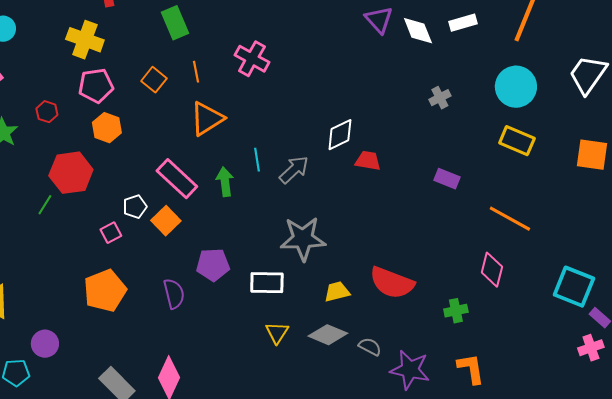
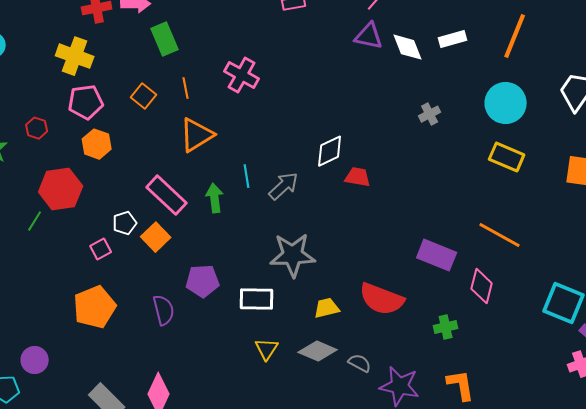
purple triangle: (379, 20) -> (369, 36), turned -36
purple rectangle: (447, 179) -> (437, 255), moved, size x1.5

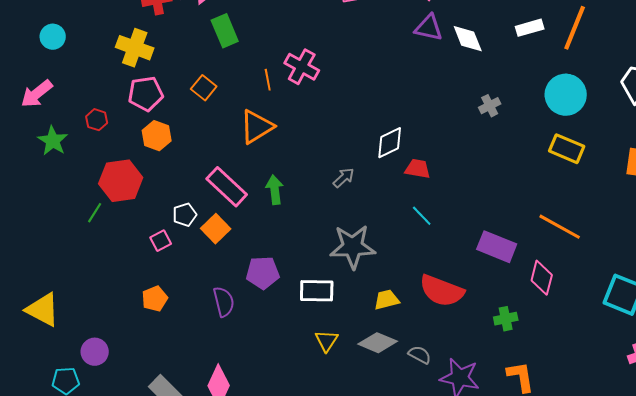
white rectangle: (453, 39) -> (530, 28), moved
orange line: (186, 88) -> (268, 80), moved
cyan line: (247, 176) -> (422, 216), moved, turned -35
gray arrow: (284, 186) -> (344, 178), size x0.7
orange pentagon: (95, 307) -> (155, 299), size x0.6

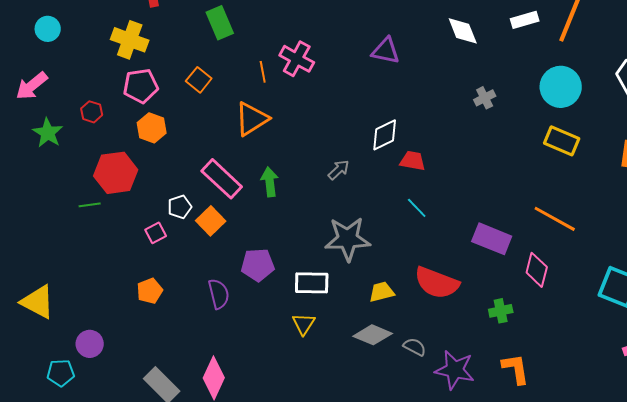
purple triangle: (429, 28) -> (386, 51), moved
green line: (95, 213) -> (90, 205), turned 50
yellow triangle: (327, 341) -> (304, 324), moved

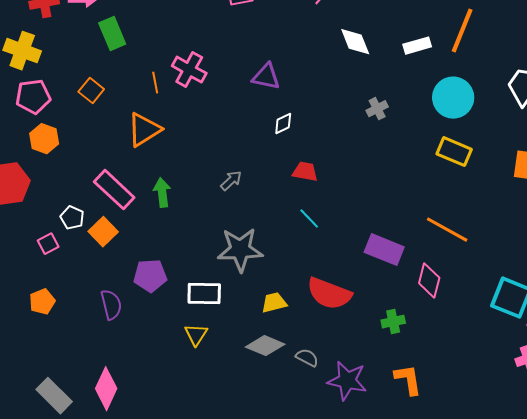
white rectangle: (525, 20) -> (417, 46), moved
purple triangle: (386, 51) -> (266, 77), moved
white diamond: (385, 135) -> (283, 124), moved, size x0.7
white pentagon: (180, 207) -> (72, 218), turned -30

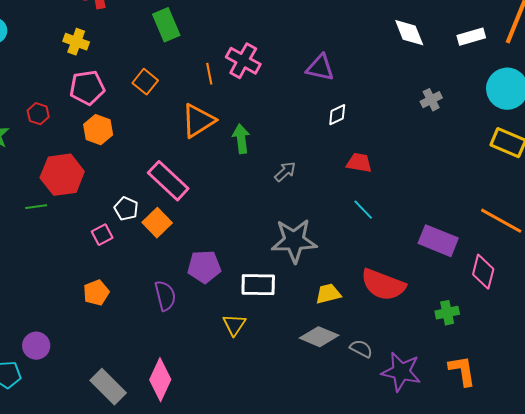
yellow cross: (22, 51) -> (76, 42), size x0.7
green arrow: (162, 193) -> (241, 139), moved
yellow triangle: (196, 335) -> (234, 325), moved

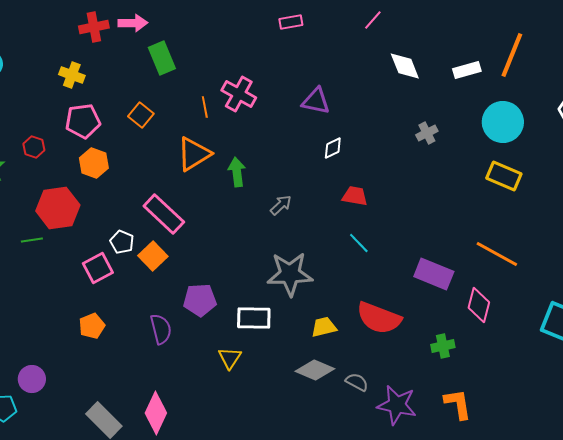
pink square: (102, 235) -> (98, 268), size x1.4

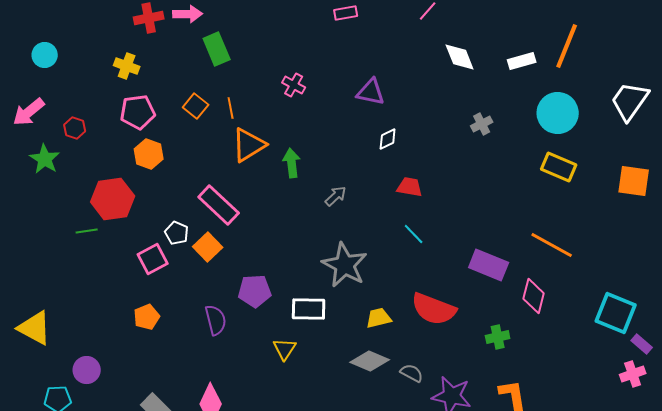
pink cross: (239, 94) -> (294, 85), size x0.7
orange line: (205, 107) -> (231, 108), moved
red hexagon: (34, 147) -> (75, 128), moved
gray star: (290, 274) -> (345, 265), turned 30

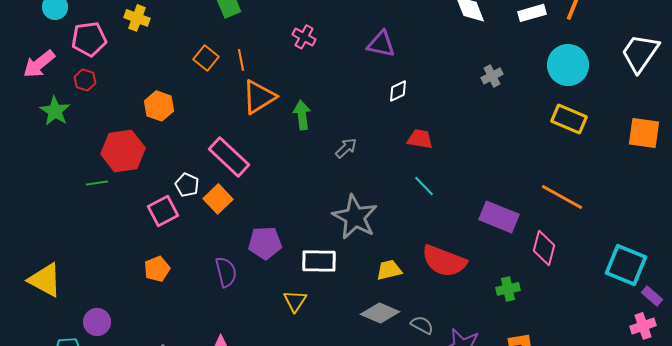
pink pentagon: (138, 112) -> (89, 39), moved

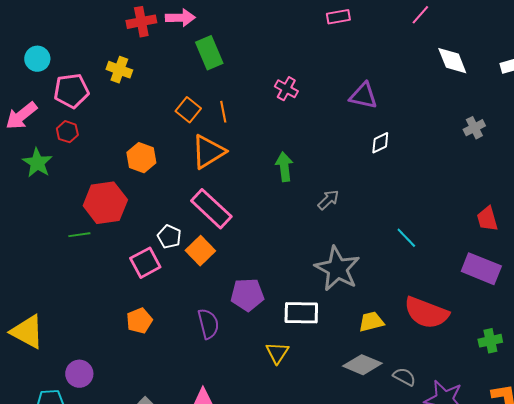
orange triangle: (259, 97) -> (208, 152), moved
red trapezoid: (420, 139) -> (487, 219), moved, turned -116

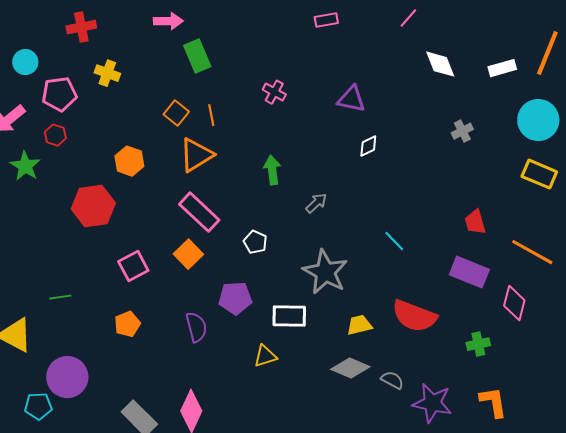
red cross: (141, 22) -> (81, 27), moved
green line: (79, 235) -> (60, 297), moved
white pentagon: (169, 237) -> (255, 242), moved
yellow triangle: (277, 353) -> (265, 356), turned 40
purple circle: (79, 374) -> (67, 377), size x1.5

